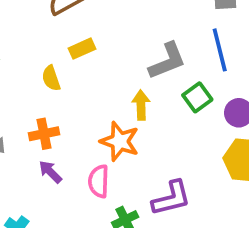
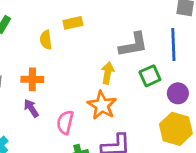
orange star: (120, 141) -> (102, 105), moved

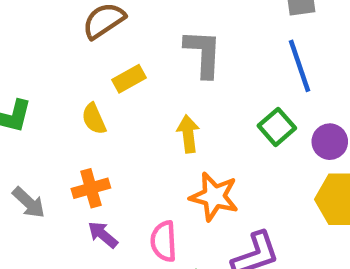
gray L-shape: (133, 45) -> (203, 53), moved, turned -60
yellow arrow: (108, 73) -> (188, 134), moved

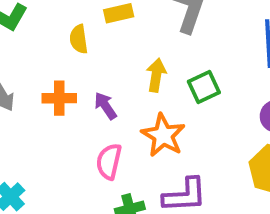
green square: (277, 127) -> (204, 87), moved
purple arrow: (103, 235) -> (105, 106), moved

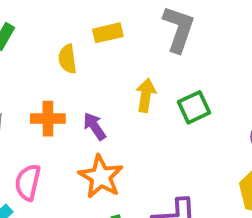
orange star: (163, 135) -> (101, 177), moved
pink semicircle: (109, 161) -> (28, 182), moved

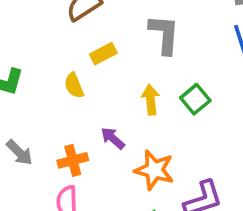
orange cross: (48, 119) -> (73, 160), moved
orange star: (101, 177) -> (154, 170), moved

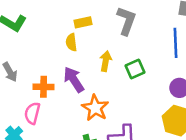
yellow semicircle: (74, 86) -> (71, 42), moved
purple arrow: (113, 138) -> (74, 80), size x1.5

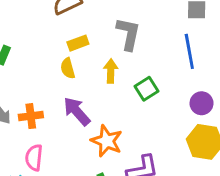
yellow arrow: (106, 61) -> (111, 71), moved
orange cross: (44, 87) -> (31, 116), moved

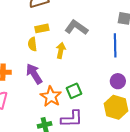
gray L-shape: (128, 34) -> (76, 27), turned -75
green square: (146, 89) -> (74, 91), moved

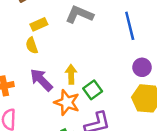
yellow arrow: (61, 50) -> (71, 74), moved

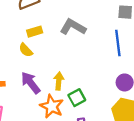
yellow semicircle: (32, 45) -> (26, 50), turned -32

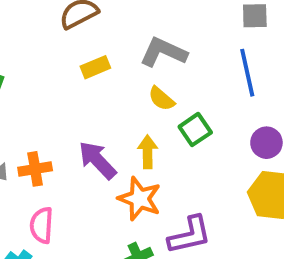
yellow semicircle: (26, 50) -> (161, 99), moved
green square: (77, 98) -> (195, 130), moved

